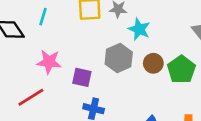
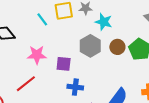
cyan line: (43, 17) -> (42, 19), moved, turned -48

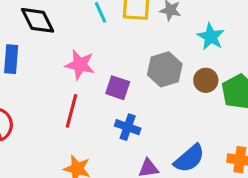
cyan star: (104, 22) -> (211, 37), moved
red line: (26, 84) -> (72, 111), moved, turned -50

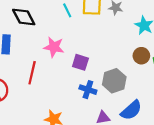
gray hexagon: (165, 69) -> (114, 81), moved
red line: (72, 111) -> (32, 73), moved

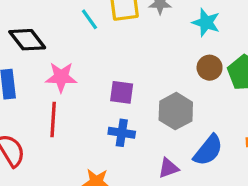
pink star: (54, 47) -> (61, 77), moved
blue cross: (88, 90) -> (122, 133), moved

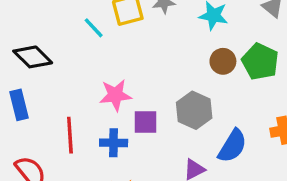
pink star: (61, 77) -> (115, 95), moved
purple square: (122, 92) -> (145, 122), moved
blue cross: (122, 133) -> (114, 143), moved

